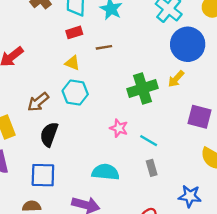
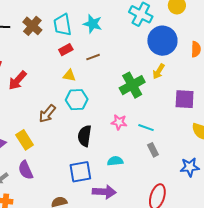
black semicircle: (49, 134) -> (85, 136), moved
cyan semicircle: (105, 172) -> (115, 161), size x0.7
blue square: (43, 175) -> (80, 172), moved

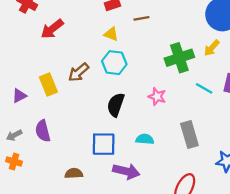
cyan line: (146, 128) -> (204, 88), moved
yellow rectangle: (25, 140) -> (48, 85), moved
gray rectangle: (153, 150) -> (189, 134), size x1.6

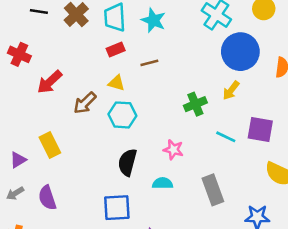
green cross: (179, 58) -> (195, 104), size x0.7
brown arrow: (79, 72) -> (85, 103), moved
gray arrow: (14, 135) -> (15, 193), moved
cyan semicircle: (145, 139) -> (163, 183), moved

